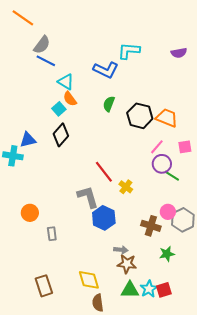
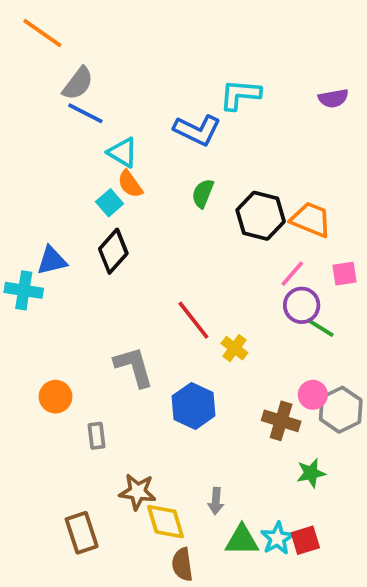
gray L-shape: (88, 197) -> (134, 367), moved
gray arrow: (121, 250) -> (216, 501), moved, turned 88
brown star: (127, 264) -> (138, 492), moved

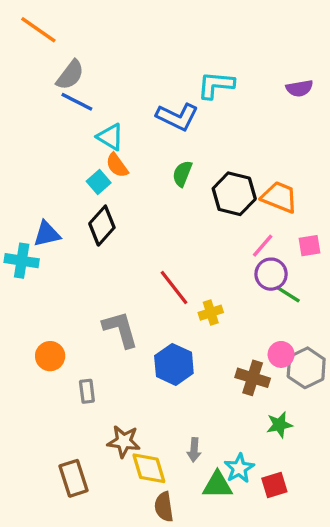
yellow cross: (234, 348) -> (211, 313), turned 35
cyan star: (277, 538) -> (239, 468), moved

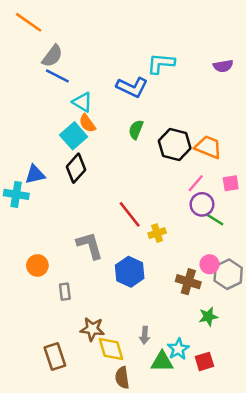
cyan square: (99, 182) -> (74, 136), size x1.5

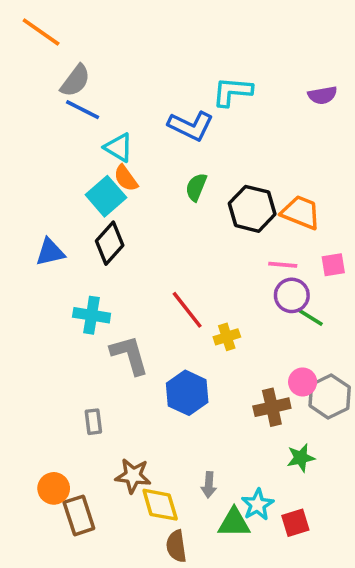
pink line: (196, 183) -> (283, 265), turned 54
cyan cross: (16, 194) -> (92, 315), moved
orange circle: (37, 265) -> (54, 488), moved
brown cross: (188, 282) -> (272, 407), turned -30

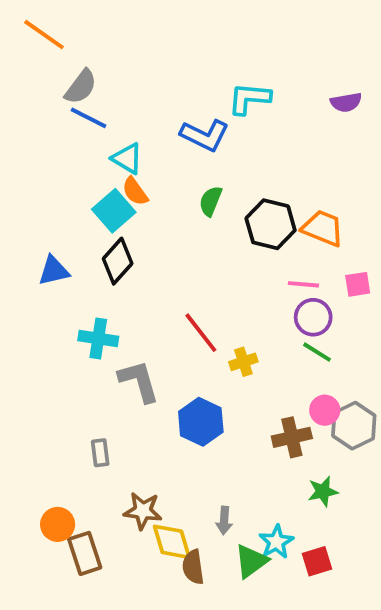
green line: (310, 317) -> (317, 352), moved
green triangle: (234, 523) -> (251, 561), turned -36
brown semicircle: (176, 546) -> (193, 567), moved

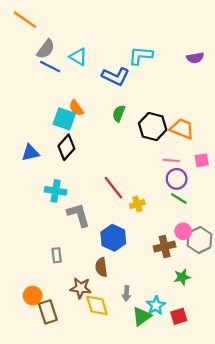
cyan triangle: (127, 158) -> (78, 57), moved
cyan square: (114, 211) -> (64, 119), turned -30
brown semicircle: (193, 567) -> (101, 267), moved

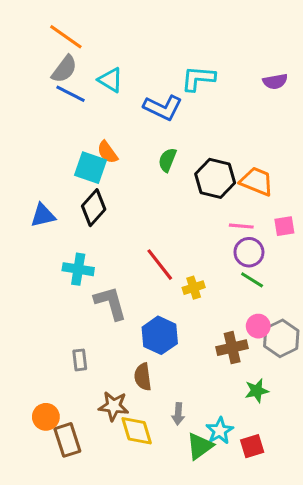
orange line: (25, 20) -> (66, 37), moved

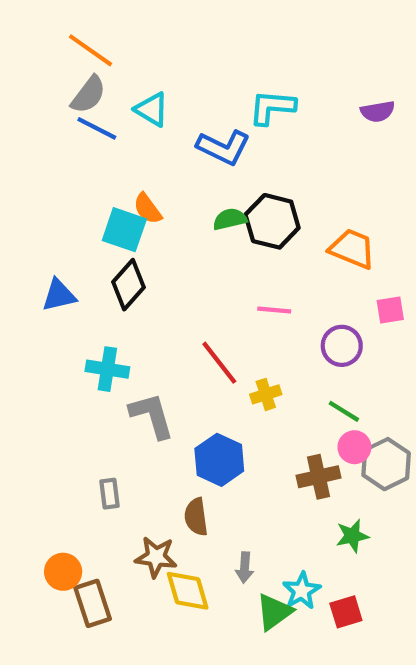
green semicircle: (167, 160) -> (230, 219), turned 55
black hexagon: (215, 178) -> (272, 221), moved
pink line: (241, 226) -> (274, 310), moved
green line: (252, 280) -> (344, 411), moved

